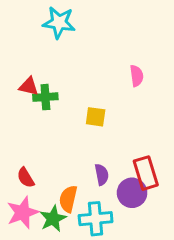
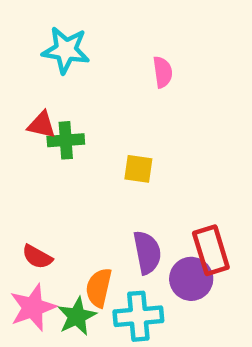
cyan star: (59, 23) -> (66, 50), moved
pink semicircle: (137, 76) -> (163, 72), moved
purple semicircle: (102, 175) -> (147, 252), size x1.4
red semicircle: (26, 178) -> (37, 257), turned -30

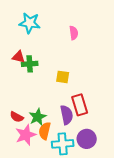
red rectangle: (211, 250) -> (80, 105), moved
purple circle: (191, 279) -> (87, 139), moved
pink star: (33, 307) -> (26, 135), moved
green star: (77, 316) -> (38, 117), moved

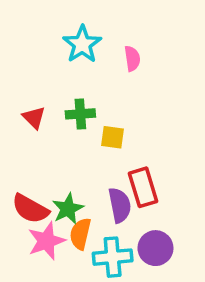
cyan star: (30, 23) -> (82, 44), moved, turned 30
red triangle: (19, 57) -> (34, 118), moved, turned 32
green cross: (30, 64) -> (80, 114), moved
red semicircle: (17, 117) -> (30, 209), size x1.5

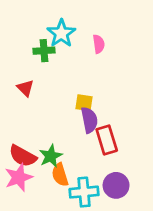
green cross: (80, 114) -> (44, 51), moved
purple semicircle: (120, 205) -> (89, 120), moved
orange semicircle: (80, 234) -> (60, 175), turned -30
pink star: (46, 241) -> (19, 177), moved

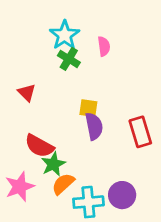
green cross: (44, 51) -> (69, 59), moved, turned 35
red rectangle: (107, 140) -> (140, 132), moved
red semicircle: (23, 156) -> (39, 146), moved
orange semicircle: (60, 175) -> (63, 184), turned 65

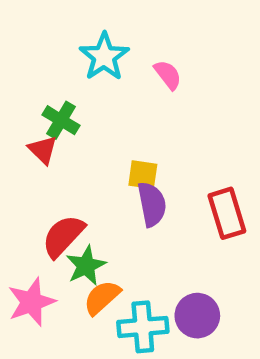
pink semicircle: (104, 46) -> (168, 75), turned -30
green cross: (69, 59) -> (61, 120), moved
red semicircle: (39, 146) -> (63, 236), turned 104

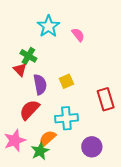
yellow square: (143, 175) -> (66, 81), turned -32
purple semicircle: (152, 204) -> (40, 84), moved
green star: (86, 266) -> (40, 151), moved
cyan cross: (143, 327) -> (66, 118), moved

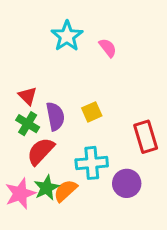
green cross: (28, 56) -> (28, 124), moved
purple circle: (92, 147) -> (127, 183), moved
green star: (40, 151) -> (47, 188), moved

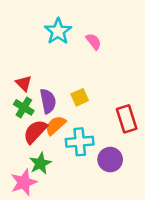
orange semicircle: (65, 191) -> (56, 125), moved
pink star: (20, 194) -> (24, 182), moved

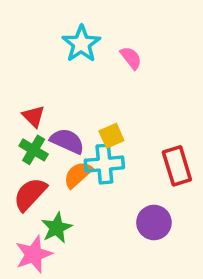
purple semicircle: (48, 101) -> (67, 141), turned -55
red semicircle: (35, 132) -> (30, 194), moved
cyan cross: (80, 142) -> (104, 164), moved

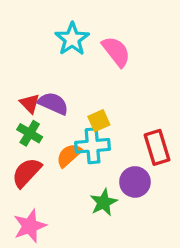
pink semicircle: (131, 58) -> (116, 52), size x1.5
purple semicircle: (67, 141) -> (53, 103), moved
purple circle: (154, 222) -> (135, 182), moved
green star: (57, 228) -> (104, 202), moved

